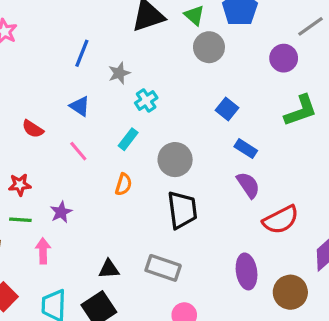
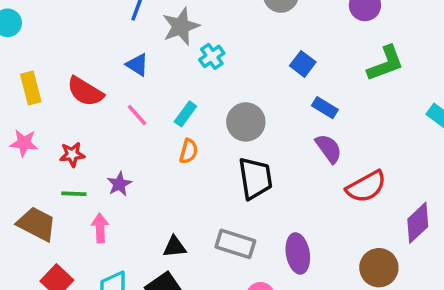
gray star: (119, 73) -> (181, 26), size x1.5
red semicircle: (33, 129) -> (85, 91), size x1.5
cyan rectangle: (128, 139) -> (185, 114), moved
purple ellipse: (247, 271) -> (298, 253), moved

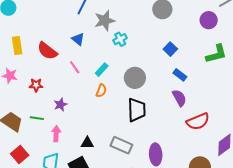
green line: (74, 194) -> (37, 118), moved
pink arrow: (100, 228) -> (56, 134), moved

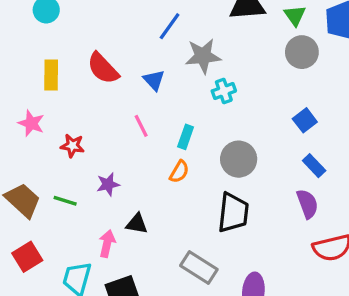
red semicircle: (47, 51) -> (103, 68), moved
cyan rectangle: (102, 70) -> (186, 137), turned -32
pink arrow: (56, 134) -> (107, 244), moved
black triangle: (87, 143) -> (137, 224), moved

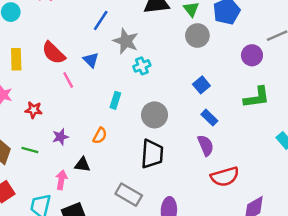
gray star: (203, 56) -> (126, 41), turned 30
pink line: (141, 126) -> (68, 80), moved
orange semicircle: (179, 172) -> (100, 136), moved

